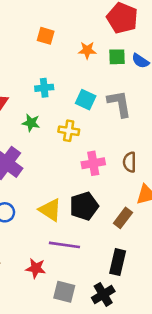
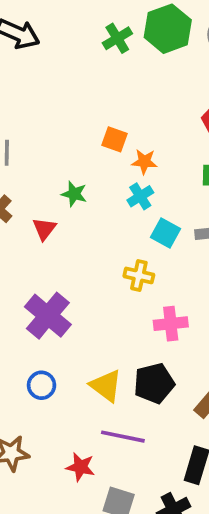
orange star: (87, 50) -> (144, 162), moved
cyan cross: (44, 88) -> (140, 196), moved, turned -30
green star: (31, 123) -> (74, 194), moved

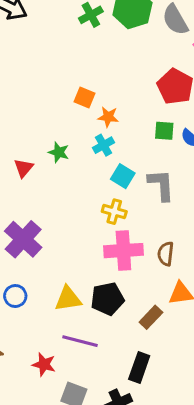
green star: (74, 194) -> (59, 152), moved
yellow cross: (139, 275) -> (114, 212), moved
pink cross: (171, 324) -> (123, 251), size x1.4
yellow triangle: (106, 386) -> (68, 299), turned -48

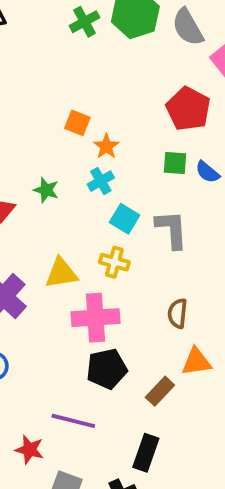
orange star: (108, 117) -> (106, 146), turned 30
pink cross: (123, 251) -> (95, 318), moved
yellow triangle: (68, 299) -> (61, 273), moved

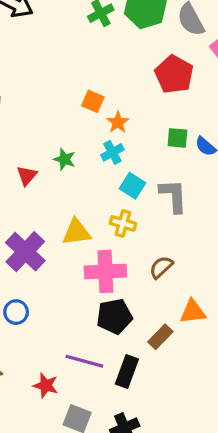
red pentagon: (188, 109) -> (174, 74), moved
brown semicircle: (177, 313) -> (161, 267), moved, turned 40
black rectangle: (146, 453) -> (127, 371), moved

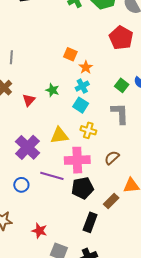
green square: (177, 138) -> (122, 85), moved, turned 32
cyan square: (133, 186) -> (81, 105), moved
purple line: (84, 361) -> (52, 176), moved

